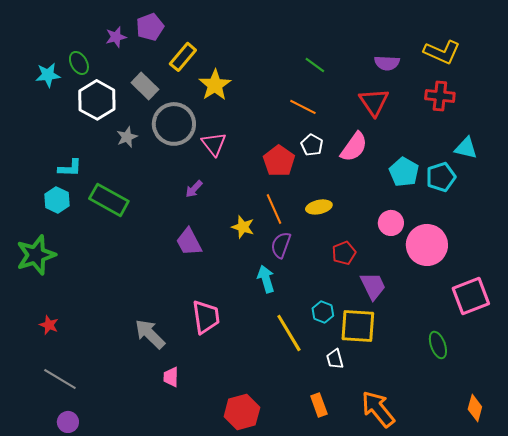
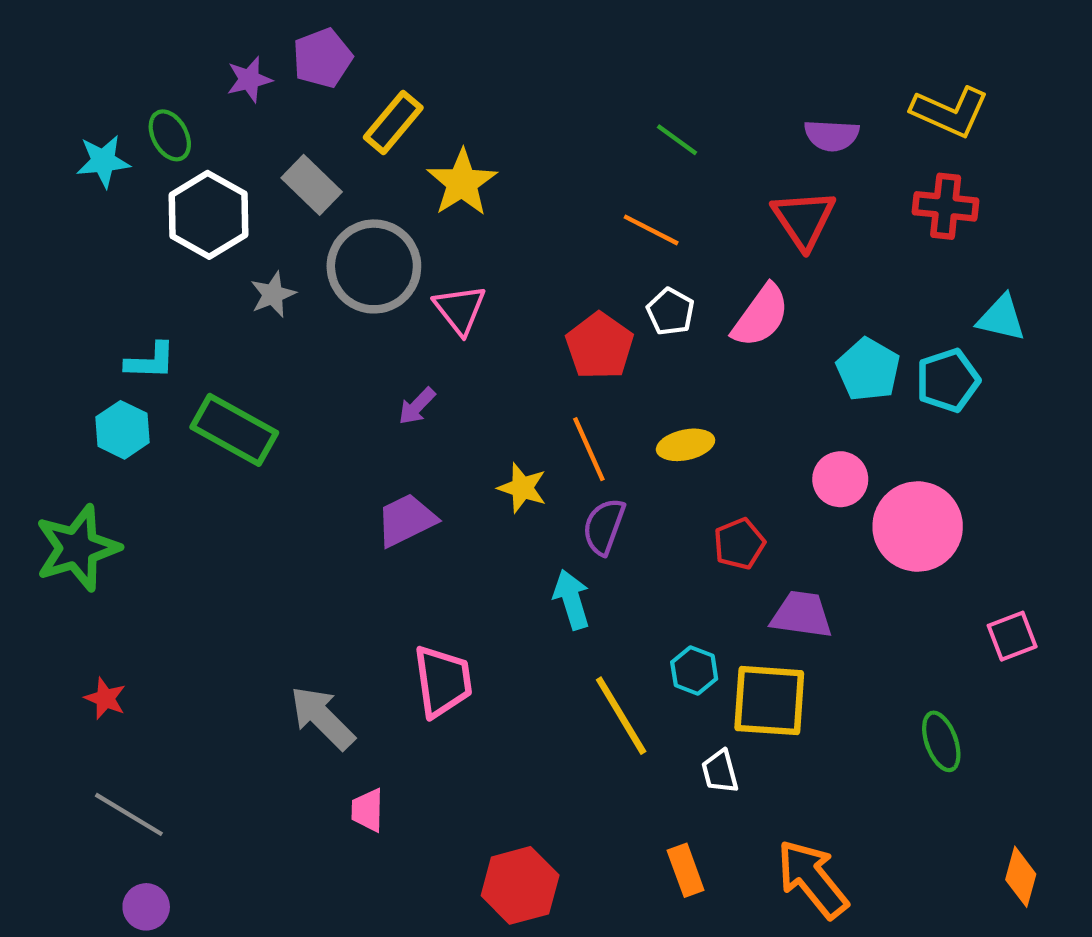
purple trapezoid: (189, 242) -> (406, 520), turned 92
purple trapezoid: (373, 286) -> (802, 615), turned -56
pink square: (471, 296) -> (1012, 636), size x0.6

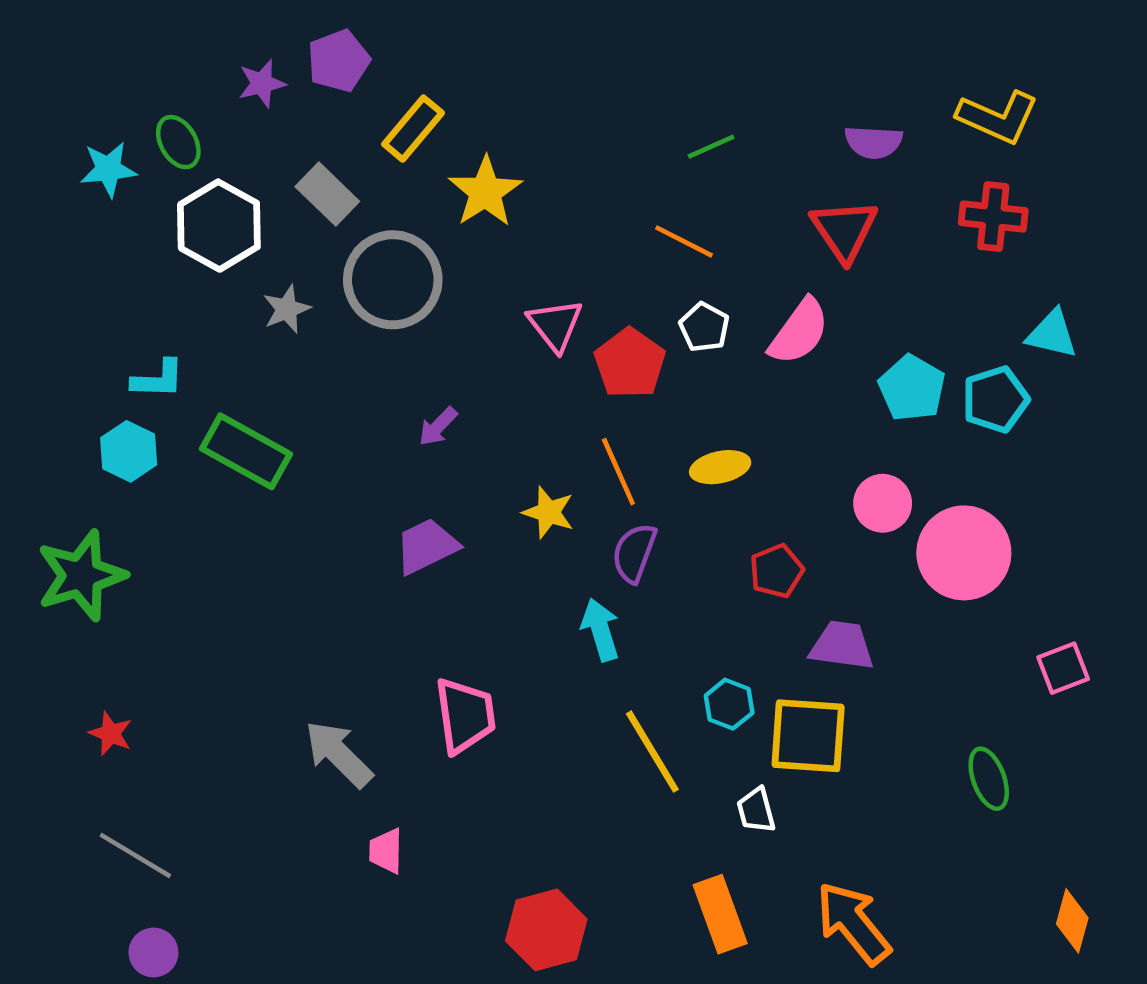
green line: (677, 140) -> (711, 147), turned -60
pink triangle: (460, 309) -> (555, 325), moved
orange rectangle: (686, 870) -> (720, 914), size x1.4

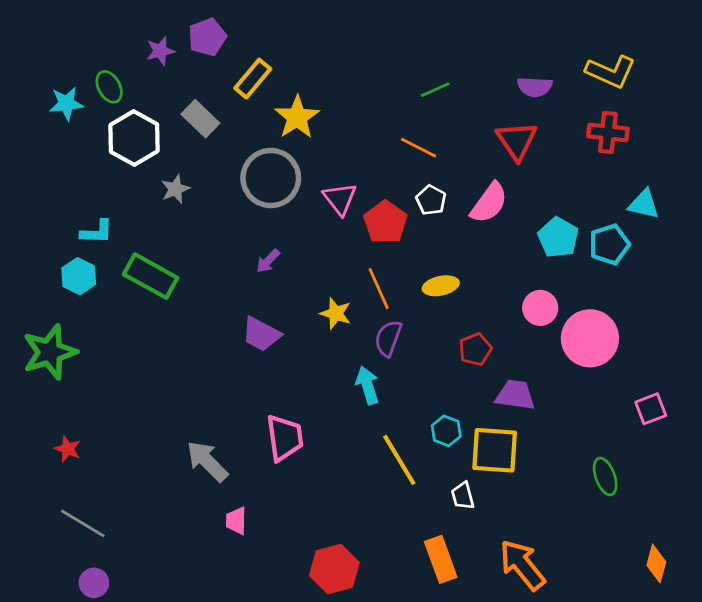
gray circle: (393, 280) -> (271, 178), moved
purple trapezoid: (427, 546) -> (261, 334), turned -126

